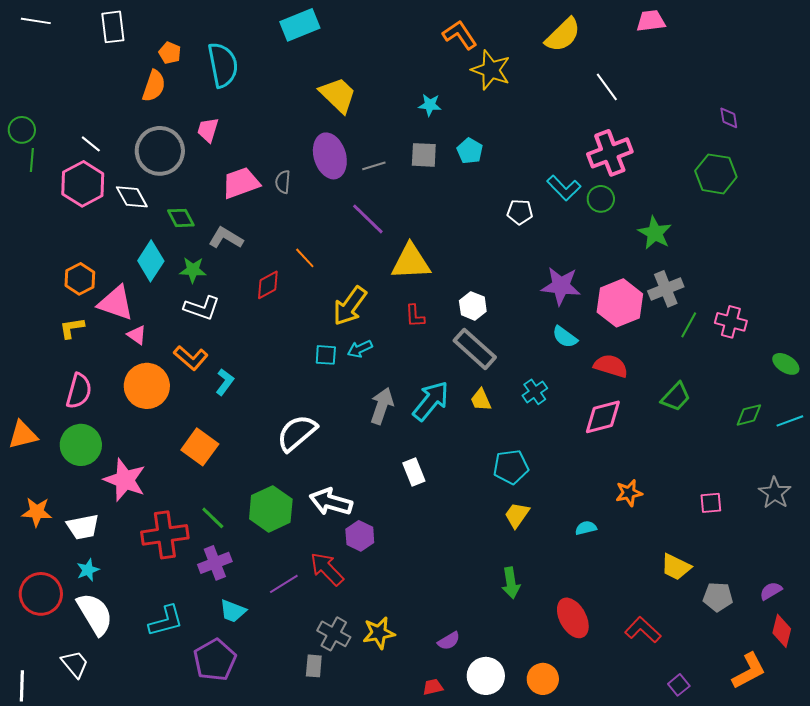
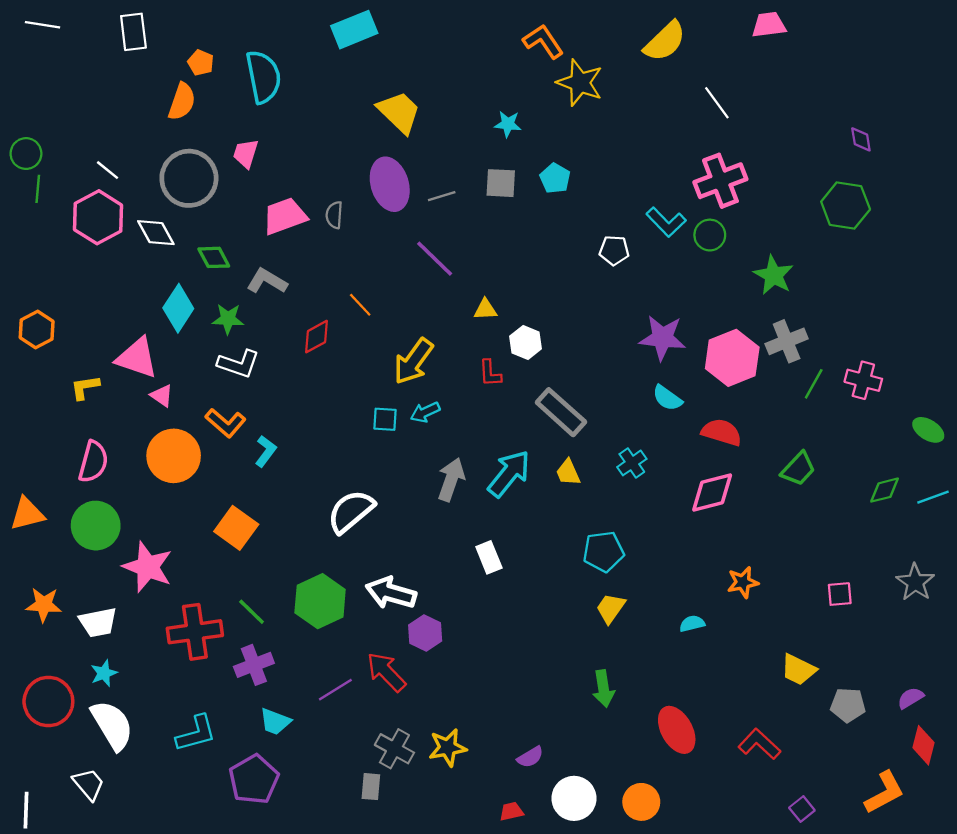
yellow triangle: (411, 262) -> (485, 309), size x0.5
orange hexagon: (80, 279) -> (37, 329), moved
white hexagon: (473, 306) -> (526, 342), moved

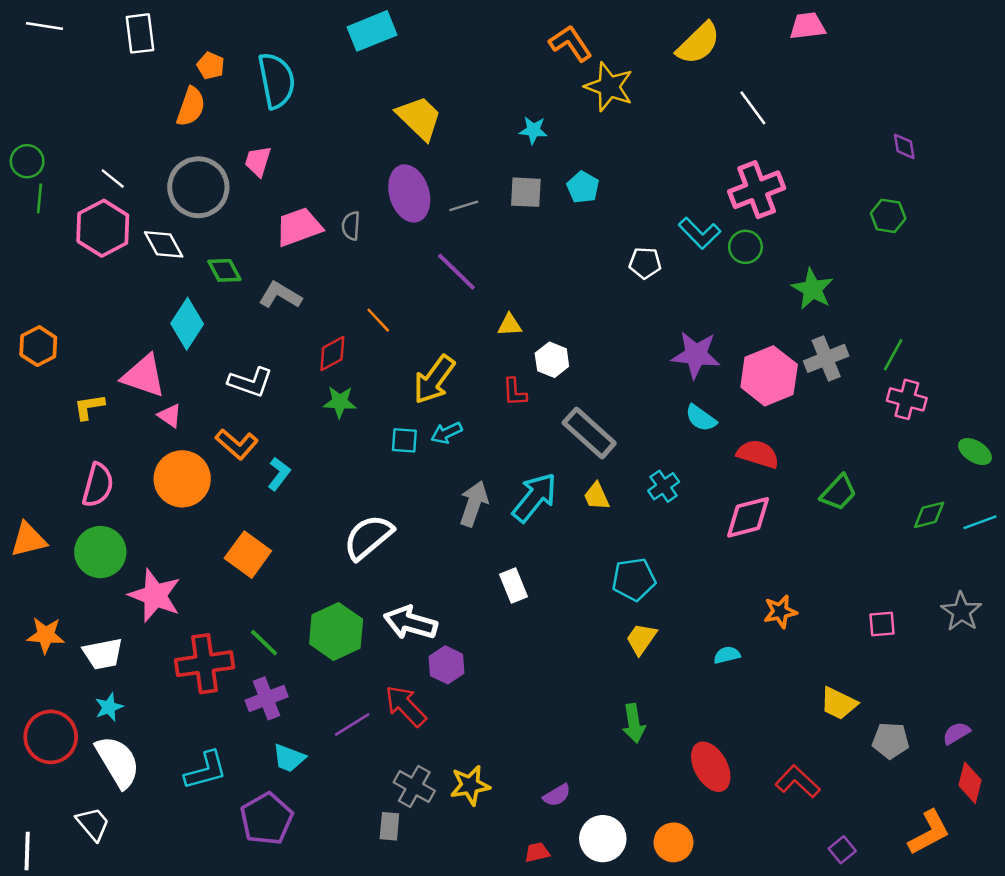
green hexagon: (846, 205) -> (888, 216), size x0.7
green star: (228, 319) -> (340, 402), moved
green line: (814, 384) -> (893, 355), moved

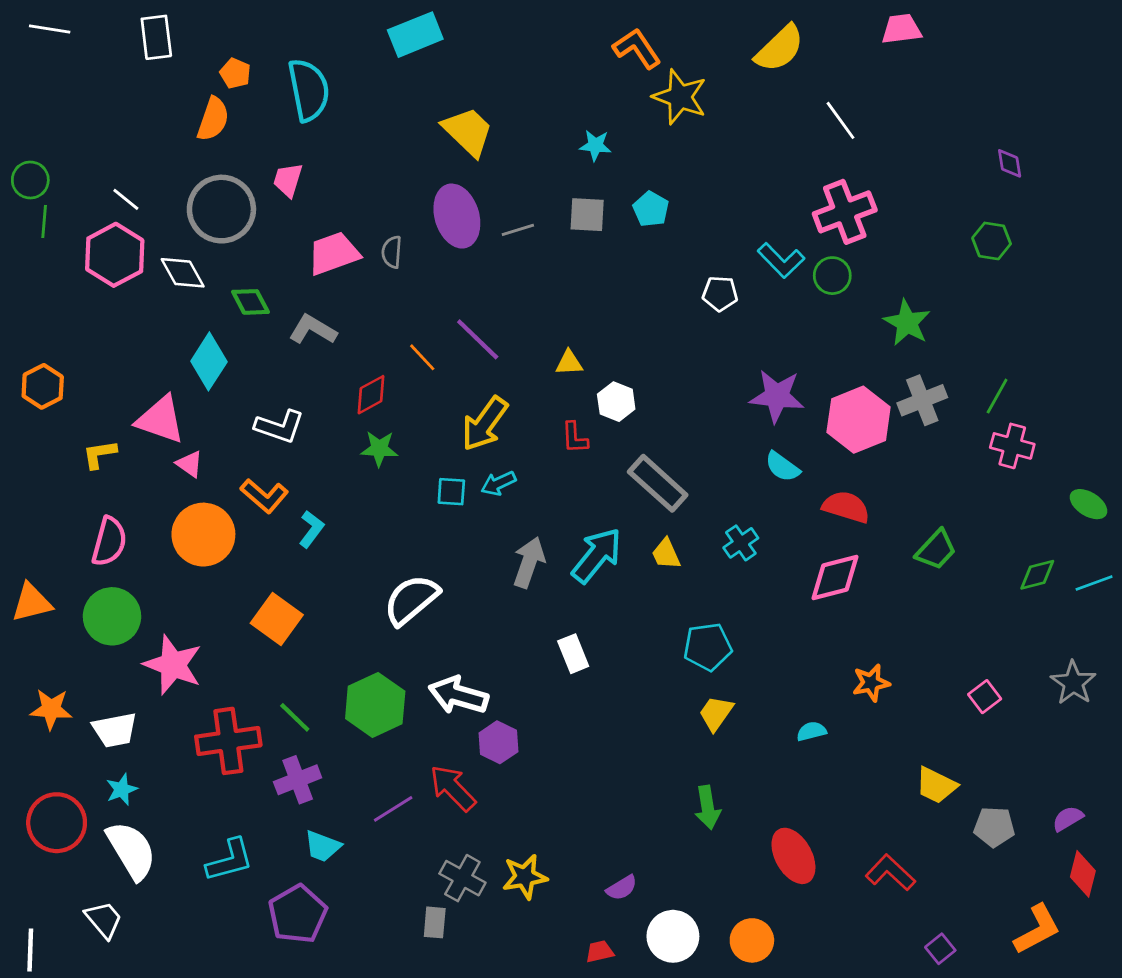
purple line: (456, 272) -> (478, 339), moved
pink square: (882, 624) -> (985, 697), turned -32

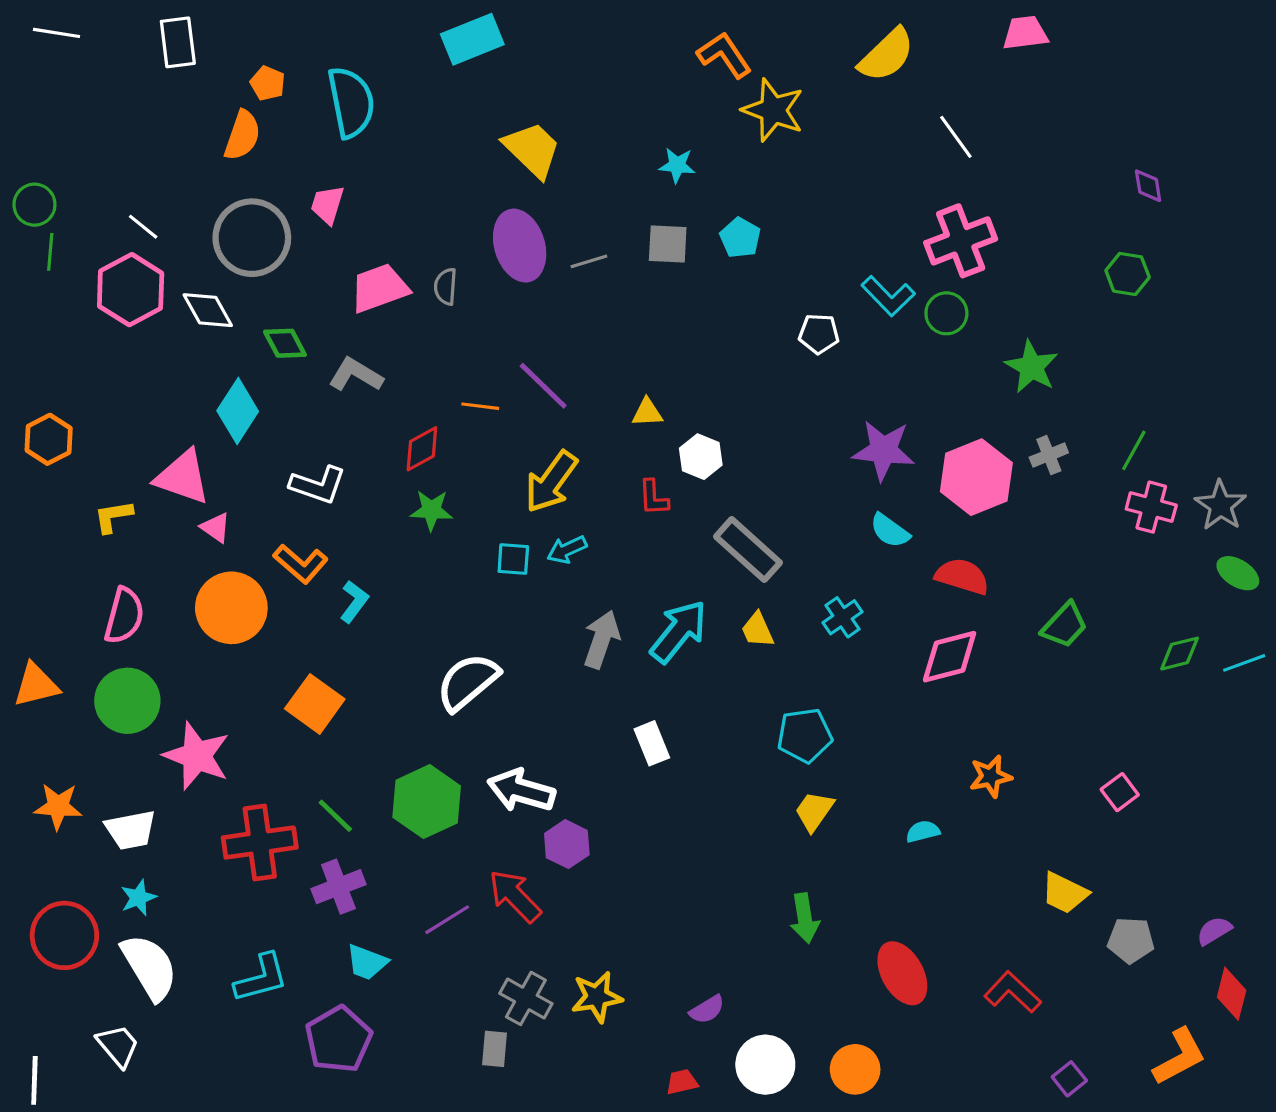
orange line: (422, 357) -> (480, 406), turned -40
gray cross: (922, 400) -> (1049, 455), size x0.7
gray star: (1073, 683) -> (1221, 505), moved

